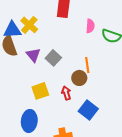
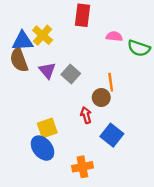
pink semicircle: (90, 26) -> (114, 36), turned -88
yellow square: (40, 91) -> (47, 128), moved
blue ellipse: (29, 121) -> (43, 148), turned -45

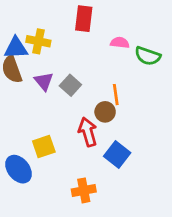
yellow cross: (43, 35) -> (38, 41), turned -30
red arrow: (86, 115) -> (88, 132), size x1.5
blue ellipse: (43, 148) -> (19, 169), moved

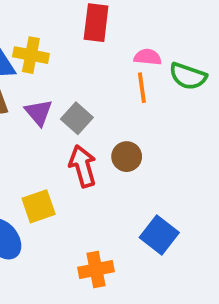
orange line: (116, 95) -> (142, 88), moved
red arrow: (88, 132) -> (83, 166), moved
blue square: (117, 154) -> (159, 235), moved

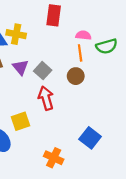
green semicircle: (188, 76) -> (107, 46), turned -35
brown circle: (127, 157) -> (76, 76), moved
orange cross: (96, 269) -> (54, 158), turned 36

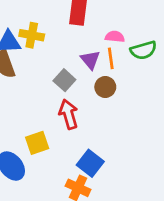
purple triangle: (21, 67) -> (90, 60), moved
blue square: (90, 138) -> (90, 163), moved

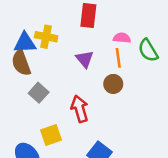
green semicircle: (143, 50) -> (148, 50), turned 75
purple triangle: (90, 60) -> (85, 59), moved
gray square: (64, 80) -> (39, 93), moved

